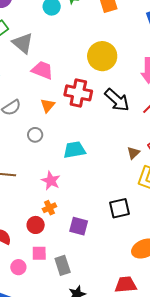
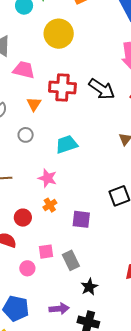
yellow circle: (102, 56) -> (59, 34), moved
red circle: (36, 225) -> (23, 218), moved

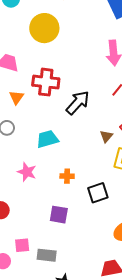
black arrow: (102, 89) -> (78, 103), moved, turned -84
orange cross: (50, 205) -> (67, 176), moved, turned 32
gray rectangle: (71, 260) -> (47, 255), turned -60

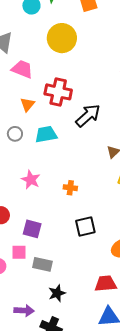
cyan trapezoid: (47, 139) -> (46, 134), moved
black square: (98, 193) -> (85, 227), moved
purple square: (59, 215) -> (32, 229), moved

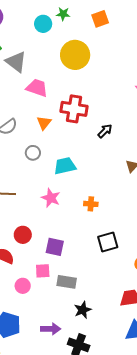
black arrow: (88, 116) -> (105, 131), size x0.6
cyan trapezoid: (46, 134) -> (65, 166), moved

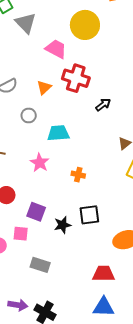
pink trapezoid: (37, 88) -> (56, 49), moved
gray rectangle: (67, 282) -> (40, 265), moved
black star: (83, 310) -> (62, 225), moved
purple arrow: (51, 329) -> (18, 305), moved

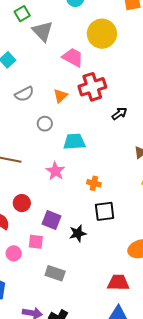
red cross: (76, 78) -> (92, 87), turned -36
black square: (89, 215) -> (105, 211), moved

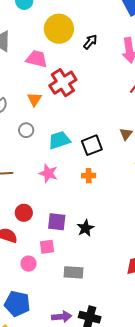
black arrow: (119, 113) -> (90, 42), moved
black square: (105, 211) -> (92, 145), moved

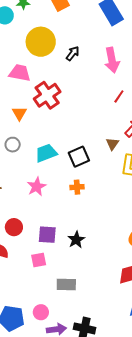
pink star: (48, 173) -> (37, 187), turned 30
pink circle: (29, 264) -> (41, 312), moved

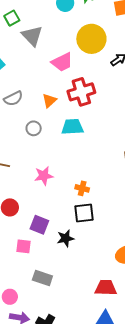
pink trapezoid: (20, 73) -> (62, 62), turned 125
cyan trapezoid: (46, 153) -> (72, 127), moved
black square: (79, 157) -> (84, 213), moved

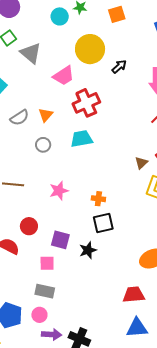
orange triangle: (49, 101) -> (46, 115), moved
gray rectangle: (42, 278) -> (45, 291), moved

